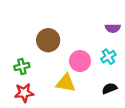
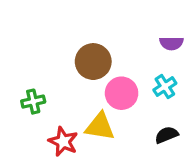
brown circle: (48, 40) -> (93, 62), moved
red star: (24, 93) -> (63, 142), moved, turned 30

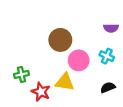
cyan cross: (165, 87) -> (107, 56), turned -32
green cross: (33, 102) -> (21, 74), moved

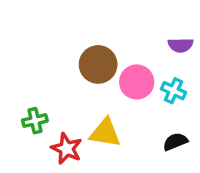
pink circle: (79, 60) -> (137, 82), moved

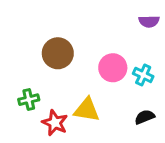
purple semicircle: (181, 45) -> (149, 21), moved
brown circle: (98, 64) -> (58, 53), moved

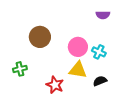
yellow triangle: (87, 110) -> (78, 70), moved
red star: (55, 123) -> (55, 85), moved

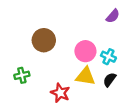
purple semicircle: (103, 15) -> (113, 16), turned -48
black semicircle: (100, 81) -> (110, 80), moved, turned -32

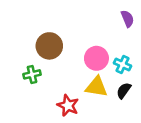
purple semicircle: (113, 16) -> (127, 19), turned -64
green cross: (22, 75) -> (32, 74), moved

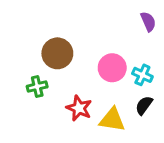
yellow triangle: (96, 87) -> (112, 120), moved
red star: (68, 105) -> (79, 108), moved

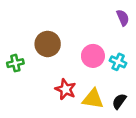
green cross: (37, 87) -> (15, 63), moved
black semicircle: (144, 105) -> (119, 101), moved

